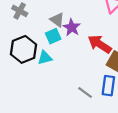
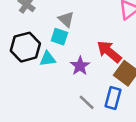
purple star: (72, 27) -> (80, 66), moved
cyan square: (53, 36) -> (59, 37), turned 35

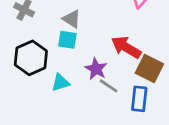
cyan triangle: (48, 59) -> (60, 83), moved
gray line: (87, 102) -> (109, 86), moved

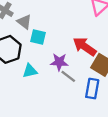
gray triangle: (72, 19) -> (24, 22), moved
purple star: (96, 69) -> (59, 62), turned -30

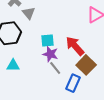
cyan square: (38, 37) -> (47, 40), moved, turned -32
cyan triangle: (30, 71) -> (13, 65), moved

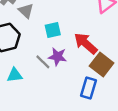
cyan square: (47, 40) -> (53, 30), moved
gray line: (55, 68) -> (43, 62), moved

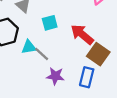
purple star: (58, 57) -> (55, 76), moved
cyan triangle: (15, 75) -> (29, 47), moved

